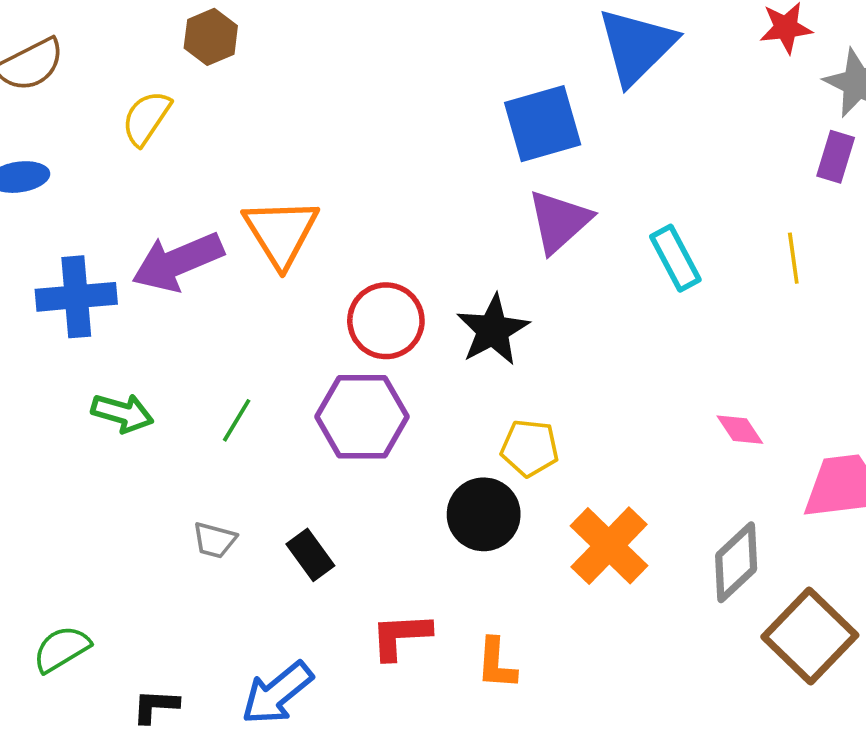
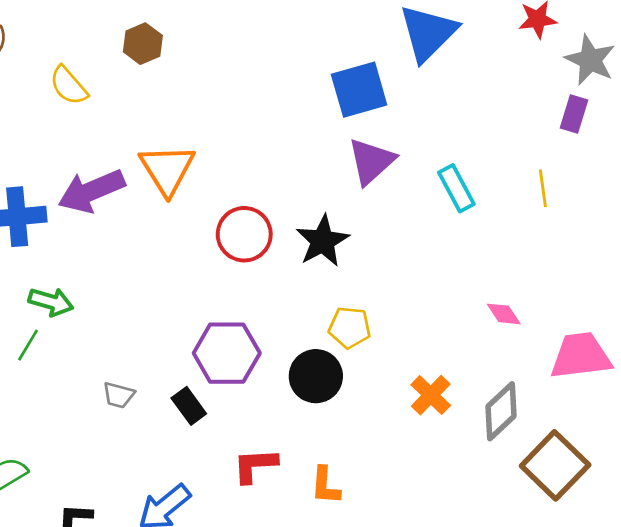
brown hexagon: (211, 37) -> (143, 44), moved
yellow semicircle: (146, 118) -> (69, 86), turned -75
purple hexagon: (362, 417) -> (227, 353), moved
green line: (237, 420) -> (28, 345), moved
orange cross: (609, 546) -> (431, 395), moved, size x0.7

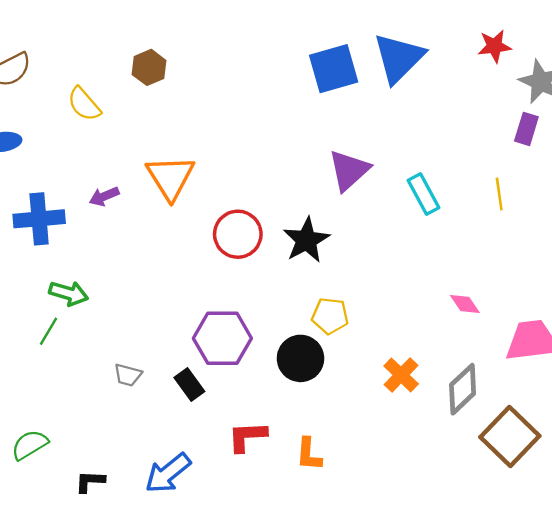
blue square: (359, 90) -> (334, 69), moved
purple arrow: (91, 191) -> (104, 196), size x0.5

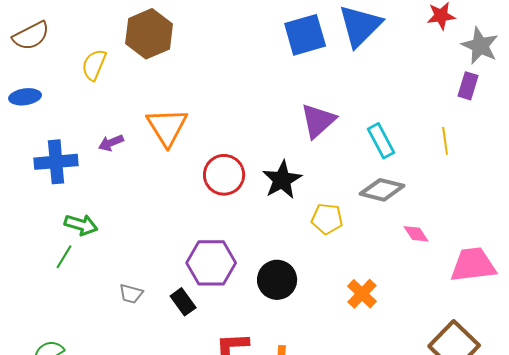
brown hexagon: (149, 67) -> (149, 34), size x1.6
yellow semicircle: (84, 104) -> (94, 65), turned 64
yellow pentagon: (330, 316) -> (327, 219), moved
gray diamond: (463, 389) -> (382, 190), moved, turned 57

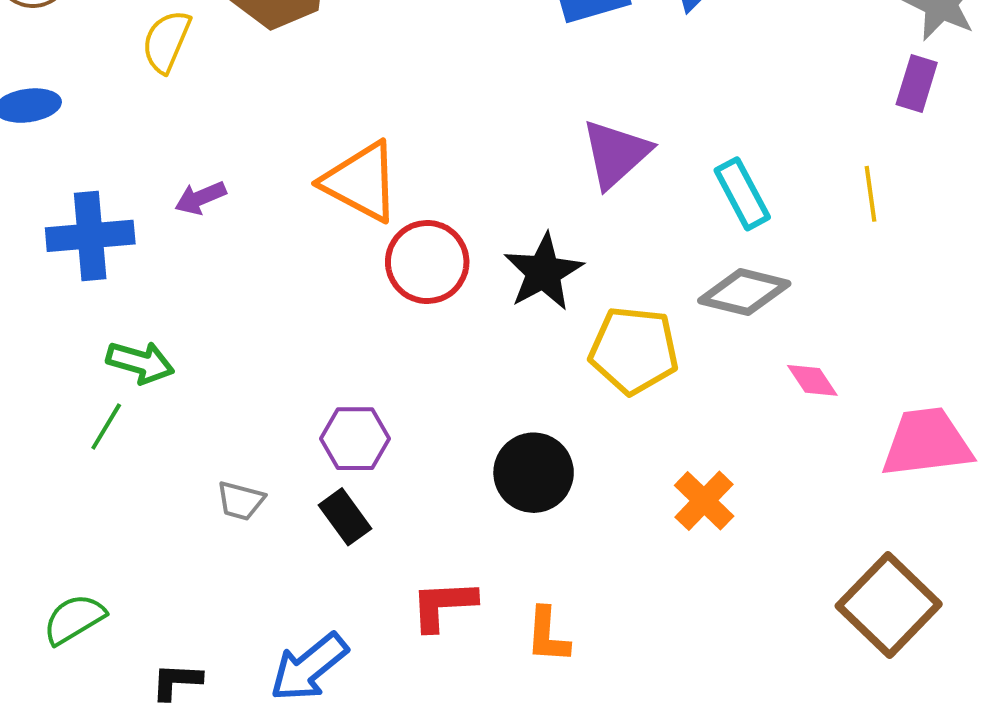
orange triangle: (167, 127) -> (361, 182), moved, turned -30
yellow pentagon: (327, 219) -> (634, 350), size x1.4
purple hexagon: (211, 263) -> (355, 439), moved, size x0.7

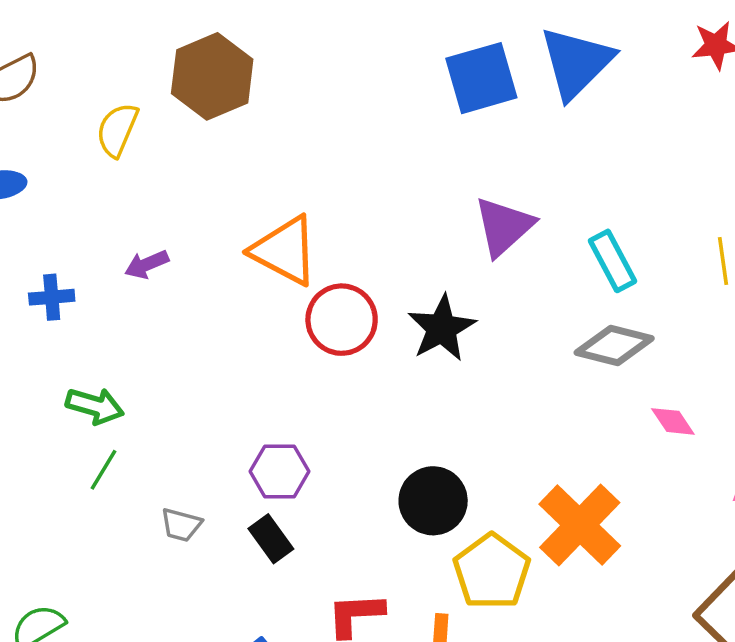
blue cross: (90, 236) -> (52, 297), size x0.6
yellow pentagon: (634, 350) -> (492, 572), moved, turned 30
green line: (106, 427) -> (103, 470), moved
orange cross: (704, 501) -> (580, 525), size x1.6

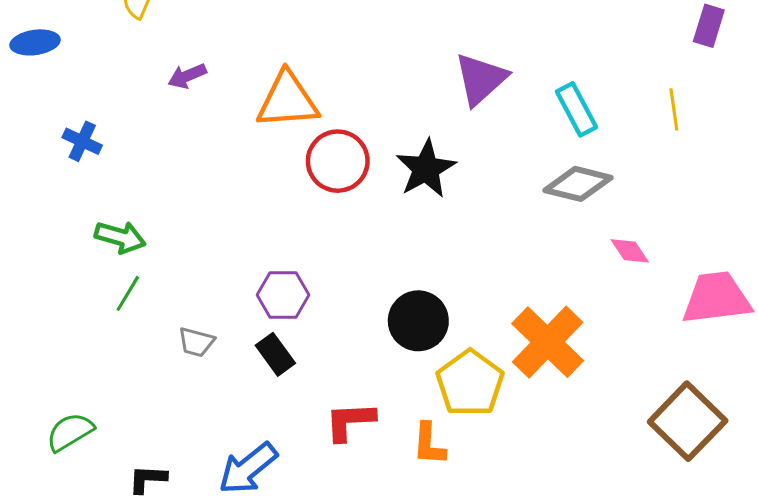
orange triangle: (285, 251) -> (288, 100), turned -32
purple arrow: (147, 264) -> (187, 76), moved
blue cross: (52, 297) -> (82, 141), turned 30

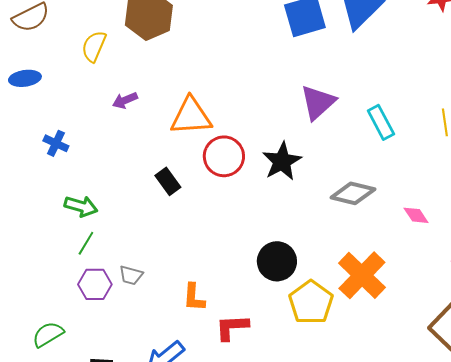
gray diamond: (578, 184) -> (353, 193), moved
purple hexagon: (283, 295) -> (95, 284), moved
black rectangle: (275, 354) -> (168, 181), moved
orange L-shape: (429, 444) -> (194, 297), moved

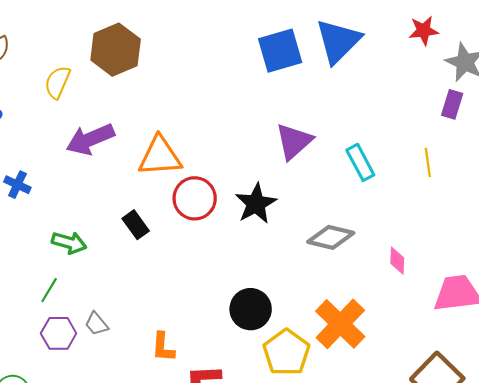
purple arrow: (125, 100) -> (90, 139), size x1.8
green arrow: (81, 206) -> (69, 243), moved
pink diamond: (416, 215) -> (397, 261), turned 36
gray trapezoid: (131, 275) -> (97, 324), turned 35

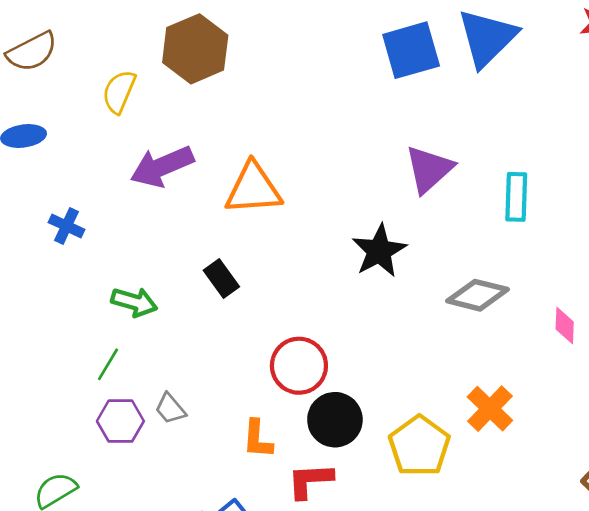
cyan rectangle: (360, 162) -> (516, 197), turned 30
red circle: (195, 198) -> (299, 366), moved
black circle: (251, 309) -> (335, 420), moved
orange cross: (340, 324) -> (490, 409), size x0.7

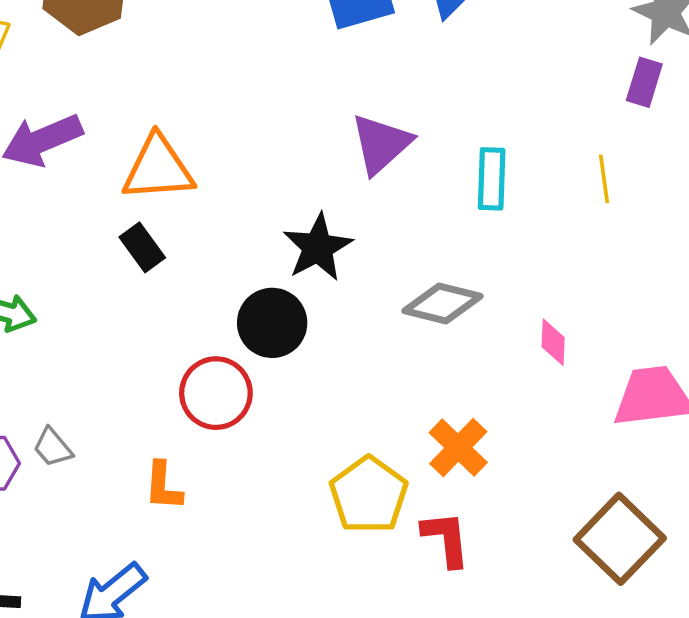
black rectangle: (221, 279) -> (142, 247), moved
black circle: (335, 420) -> (272, 323), moved
red L-shape: (310, 481) -> (446, 539), moved, turned 87

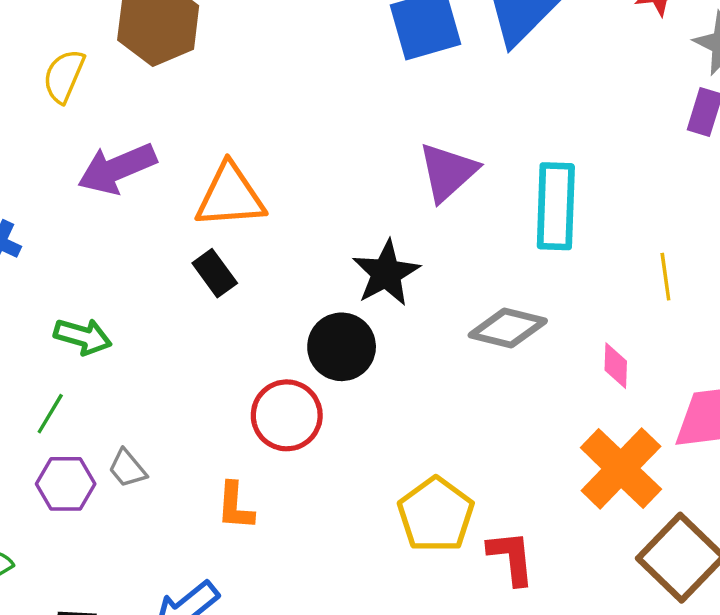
cyan rectangle: (492, 179) -> (556, 206), size x1.4
yellow line: (604, 179) -> (665, 277), moved
orange cross: (458, 448) -> (621, 468), moved, size x1.4

